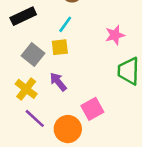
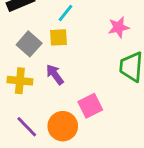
yellow cross: (26, 89) -> (20, 81), turned -35
purple line: (35, 118) -> (27, 127), moved

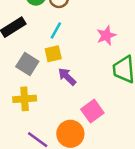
purple arrow: (55, 75) -> (67, 77), moved

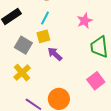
yellow cross: (25, 99) -> (22, 73), turned -36
pink square: (92, 111) -> (96, 81), moved

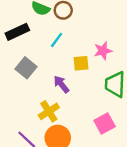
yellow square: (43, 36) -> (81, 63), moved
yellow cross: (22, 73) -> (49, 111), moved

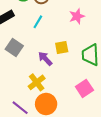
pink star: (103, 51) -> (77, 16), moved
yellow square: (81, 63) -> (62, 48), moved

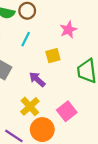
yellow square: (62, 48) -> (53, 56), moved
pink square: (84, 88) -> (67, 111), moved

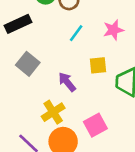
cyan line: (26, 39) -> (76, 33), moved
yellow square: (53, 56) -> (98, 65), moved

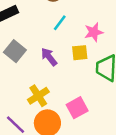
pink star: (113, 30) -> (94, 32), moved
purple arrow: (67, 82) -> (49, 57), moved

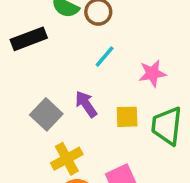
gray square: (15, 51) -> (46, 114), moved
yellow square: (80, 53) -> (127, 117), moved

